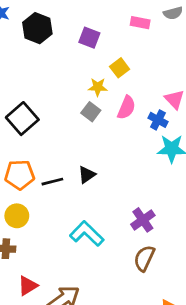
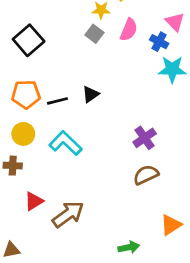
cyan L-shape: (87, 234) -> (65, 143), moved
brown semicircle: (144, 258) -> (146, 175), turned 40

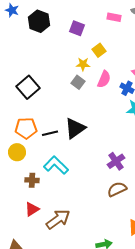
black triangle: (91, 94) -> (75, 128), size x1.6
yellow circle: (23, 134) -> (17, 152), moved
brown cross: (13, 166) -> (32, 180), moved

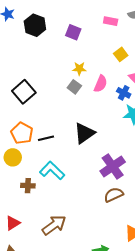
yellow square: (99, 50) -> (121, 54), moved
orange pentagon: (26, 128) -> (22, 133), turned 30
black triangle: (75, 128) -> (84, 133), moved
purple cross: (116, 161) -> (113, 166), size x1.4
red triangle: (32, 209) -> (13, 223), moved

